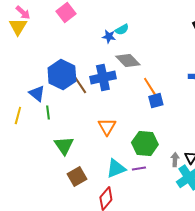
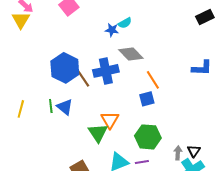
blue triangle: (37, 94) -> (65, 107), moved
blue square: (156, 101) -> (147, 99), moved
green triangle: (64, 146) -> (98, 133), moved

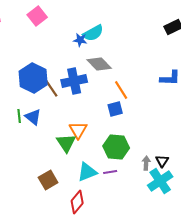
cyan semicircle: (125, 23) -> (93, 33), size x1.5

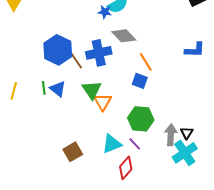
blue square: (115, 109) -> (140, 81), turned 35
green triangle: (66, 143) -> (92, 90), moved
gray arrow: (146, 163) -> (171, 135), size x1.5
purple line: (110, 172) -> (135, 144), turned 56
red diamond: (77, 202) -> (126, 168), moved

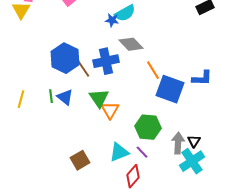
blue L-shape: (195, 50) -> (202, 78), moved
blue square: (140, 81) -> (170, 89), moved, size x1.8

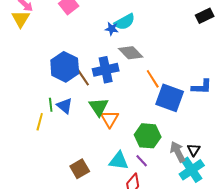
yellow line: (21, 99) -> (40, 122), moved
gray arrow: (178, 143) -> (178, 152), turned -30
cyan triangle: (119, 152) -> (119, 161), turned 30

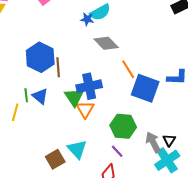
blue cross: (106, 70) -> (89, 86), moved
brown line: (83, 77) -> (58, 67), turned 30
cyan triangle: (119, 161) -> (77, 149), moved, turned 40

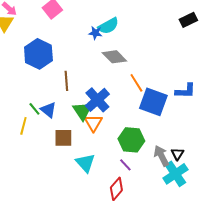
blue hexagon: (40, 57) -> (38, 54), moved
blue cross: (89, 86) -> (97, 100), turned -30
green line: (26, 95) -> (34, 109), turned -32
brown square: (55, 159) -> (63, 138), moved, turned 30

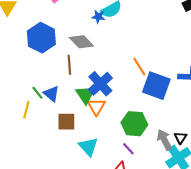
gray diamond: (114, 57) -> (81, 42), moved

